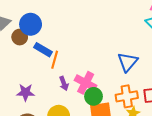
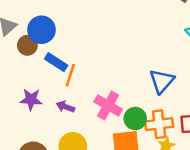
purple arrow: (64, 83) -> (65, 107), moved, turned 128
purple star: (26, 92) -> (31, 99), moved
green circle: (94, 96) -> (135, 119), moved

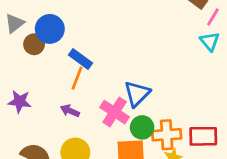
blue rectangle: (56, 62) -> (80, 59), moved
blue triangle: (162, 81) -> (137, 94), moved
purple star: (31, 99) -> (20, 102), moved

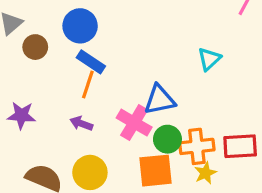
blue circle: (50, 29) -> (80, 26), moved
cyan triangle: (210, 41) -> (209, 59), moved, turned 30
blue triangle: (137, 94) -> (160, 100), turned 36

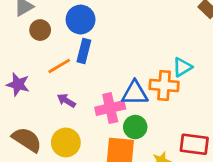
blue rectangle: (91, 62) -> (84, 51), turned 60
orange line: (88, 85) -> (59, 66), moved, turned 30
pink cross: (134, 123) -> (110, 108), turned 36
orange cross: (197, 146) -> (164, 85), moved

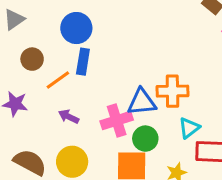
brown circle: (40, 30) -> (32, 59), moved
cyan triangle: (182, 67) -> (189, 128), moved

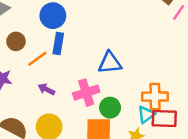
orange cross: (172, 91) -> (155, 97), moved
blue triangle: (142, 102) -> (110, 63), moved
cyan triangle: (189, 128) -> (146, 115), moved

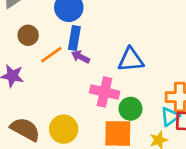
purple arrow: (46, 89) -> (80, 57), moved
pink cross: (86, 93) -> (105, 92), turned 30

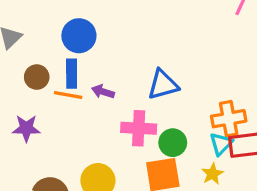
blue rectangle: (74, 38) -> (72, 74), moved
orange line: (51, 55) -> (68, 95), turned 55

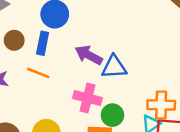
purple arrow: (103, 92) -> (89, 55), moved, size x1.5
orange line: (68, 95) -> (38, 73), moved

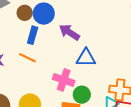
brown circle: (14, 40) -> (25, 13), moved
purple arrow: (89, 55) -> (69, 32), moved

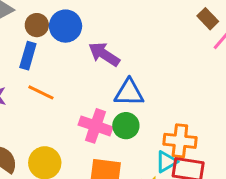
blue rectangle: (33, 35) -> (28, 56), moved
green circle: (82, 95) -> (126, 126), moved

